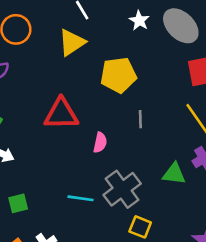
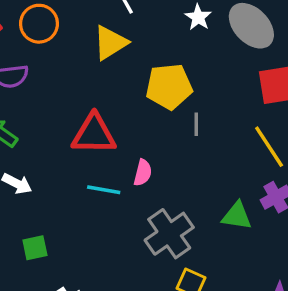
gray line: (140, 119) -> (196, 124), moved
cyan line: (81, 198) -> (104, 190), moved

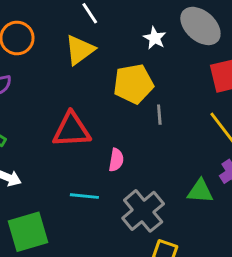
white star: (198, 17) -> (155, 38), moved
cyan line: (104, 190) -> (84, 196), moved
green square: (35, 248) -> (28, 232), size x1.8

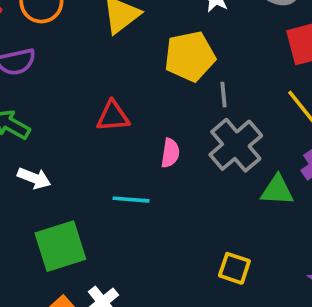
red triangle: (72, 130) -> (113, 116), size x0.7
gray cross: (143, 211) -> (236, 145), moved

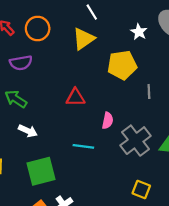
gray line: (223, 95) -> (149, 91), moved
gray cross: (236, 145) -> (136, 141), moved

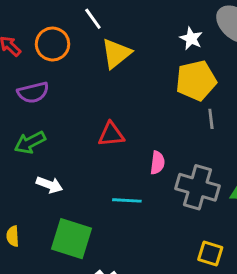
white line: (92, 12) -> (93, 19), moved
yellow pentagon: (122, 65) -> (196, 81), moved
green arrow: (16, 99) -> (30, 142), turned -55
gray cross: (136, 141) -> (198, 187), turned -32
green square: (41, 171) -> (71, 239), turned 36

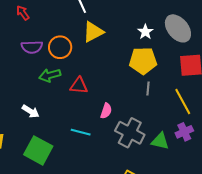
orange circle: (53, 44) -> (60, 47), moved
green arrow: (30, 142) -> (50, 75), moved

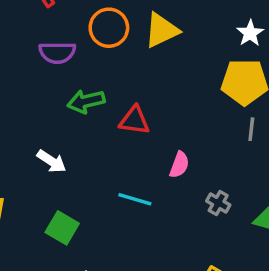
orange circle: (60, 47) -> (109, 28), moved
gray cross: (130, 133) -> (218, 203), size x0.5
green square: (38, 150) -> (62, 228), size x0.7

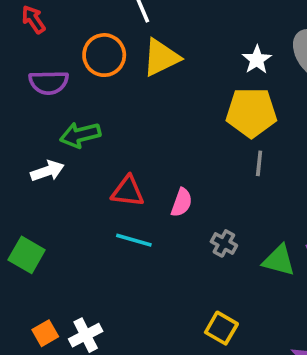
red triangle: (135, 120) -> (128, 191), moved
white arrow: (52, 161) -> (47, 171), moved, turned -52
green square: (62, 228) -> (27, 255), moved

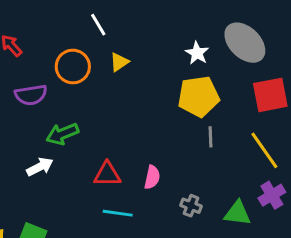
yellow triangle: (161, 57) -> (119, 62), size x0.6

